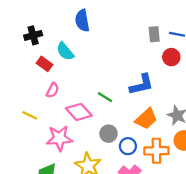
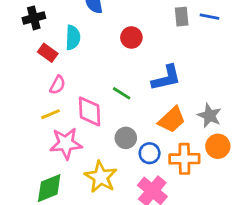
cyan semicircle: (65, 51) -> (73, 37), turned -138
red circle: (171, 57) -> (131, 37), moved
pink diamond: (79, 112) -> (90, 111), turned 40
yellow line: (30, 115) -> (51, 114), moved, turned -49

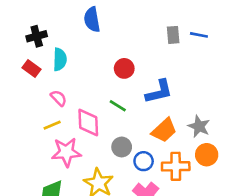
cyan semicircle: (73, 37) -> (60, 59), moved
red circle: (131, 37) -> (124, 68), moved
red rectangle: (48, 53) -> (32, 68), moved
pink semicircle: (57, 85) -> (59, 98), turned -72

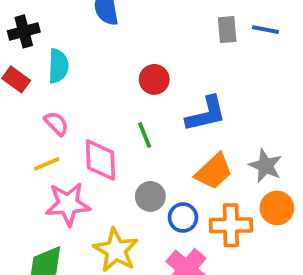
green line: (118, 106) -> (145, 135), turned 36

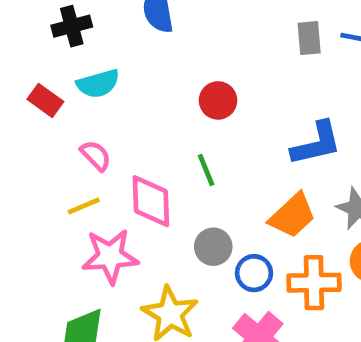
black cross: (24, 31) -> (72, 26), moved
cyan semicircle: (58, 66) -> (98, 84), turned 72
blue L-shape: (206, 114) -> (316, 144), moved

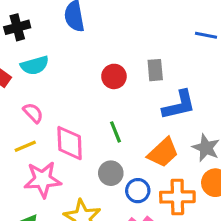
gray rectangle: (309, 38) -> (155, 70), moved
green line: (206, 170) -> (116, 132), moved

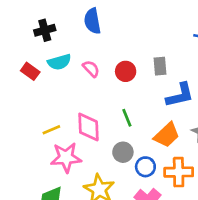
pink semicircle: (33, 113) -> (91, 69), moved

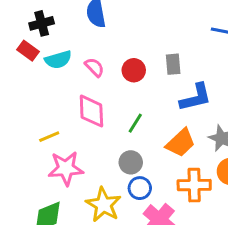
red rectangle: (30, 71) -> (28, 51), moved
green line: (127, 118) -> (135, 123), turned 54
pink diamond: (88, 127) -> (91, 111), moved
blue circle: (145, 167) -> (140, 188), moved

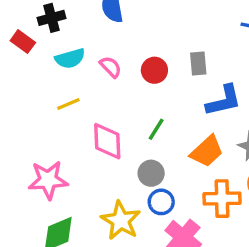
red rectangle: (28, 51) -> (23, 42), moved
pink diamond: (91, 111) -> (107, 141), moved
yellow line: (49, 137) -> (68, 104), moved
pink star: (66, 168) -> (48, 180), moved

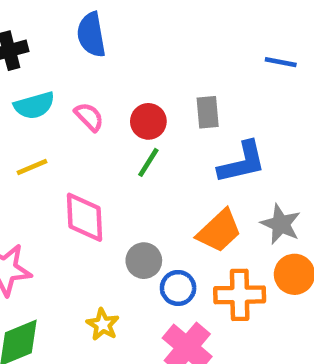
green line: (156, 129) -> (148, 162), moved
blue circle: (161, 202) -> (178, 288), moved
yellow star: (121, 220) -> (103, 324), size x0.6

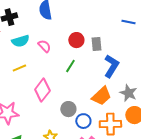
red circle: (148, 121) -> (76, 40), moved
blue L-shape: (242, 162) -> (111, 66), turned -45
pink diamond: (84, 217) -> (42, 90), turned 40

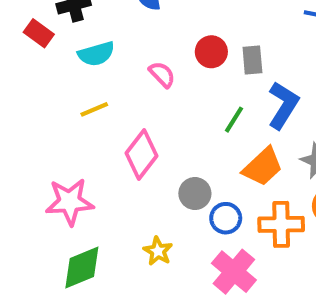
pink semicircle: (44, 46) -> (162, 74), moved
green line: (70, 66) -> (234, 120), moved

